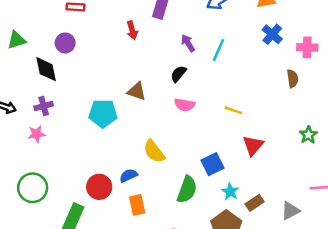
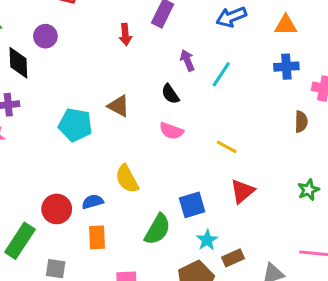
blue cross: (272, 34) -> (286, 67), turned 36
black semicircle: (178, 74) -> (170, 94), turned -84

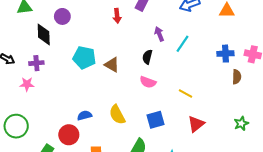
blue cross: (286, 67) -> (225, 54), moved
black semicircle: (170, 94) -> (147, 57), turned 48
cyan pentagon: (75, 125) -> (84, 58), moved
blue semicircle: (93, 202) -> (85, 115), moved
blue square: (192, 205) -> (156, 120), moved

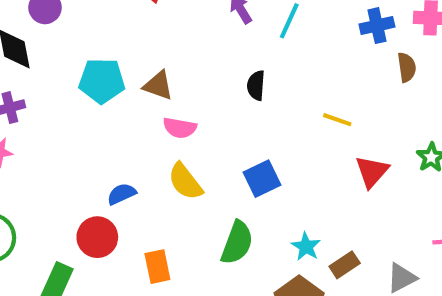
black semicircle: (147, 57) -> (256, 85), moved
pink semicircle: (148, 82) -> (180, 128), moved
yellow line: (186, 93) -> (337, 120), moved
red triangle: (196, 124) -> (372, 172), moved

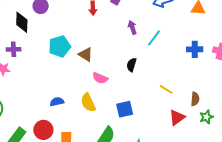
brown semicircle: (407, 67) -> (195, 99), moved
cyan pentagon: (102, 81) -> (60, 46), turned -30
pink semicircle: (180, 128) -> (100, 78), moved
red circle: (97, 237) -> (43, 130), moved

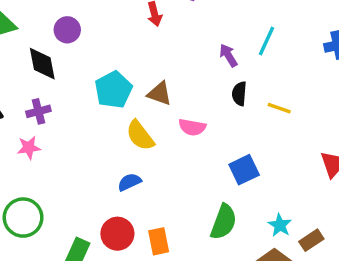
purple arrow: (132, 27) -> (228, 55), moved
yellow line: (166, 89) -> (279, 108), moved
yellow semicircle: (88, 103) -> (140, 136), moved

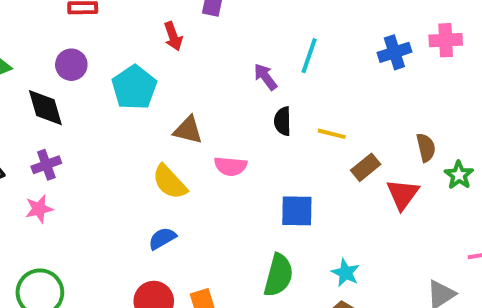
cyan pentagon: (113, 90) -> (134, 87), moved
blue square: (244, 170) -> (297, 211), turned 32
brown rectangle: (311, 240) -> (366, 167), moved

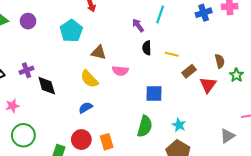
purple circle: (71, 65) -> (28, 21), moved
black diamond: (45, 108) -> (47, 86), moved
pink star: (39, 209) -> (12, 106), moved

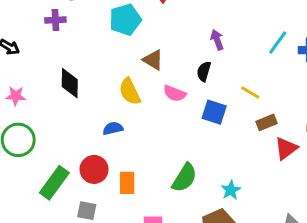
cyan line: (160, 14) -> (278, 43), moved
black semicircle: (147, 48) -> (204, 71), moved
purple cross: (27, 70) -> (55, 20), moved
blue square: (154, 94) -> (214, 112), moved

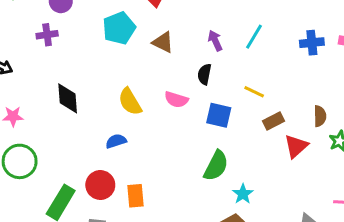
cyan line: (278, 43) -> (254, 37), moved
brown triangle: (153, 60) -> (163, 42), moved
green semicircle: (185, 178) -> (216, 166), moved

